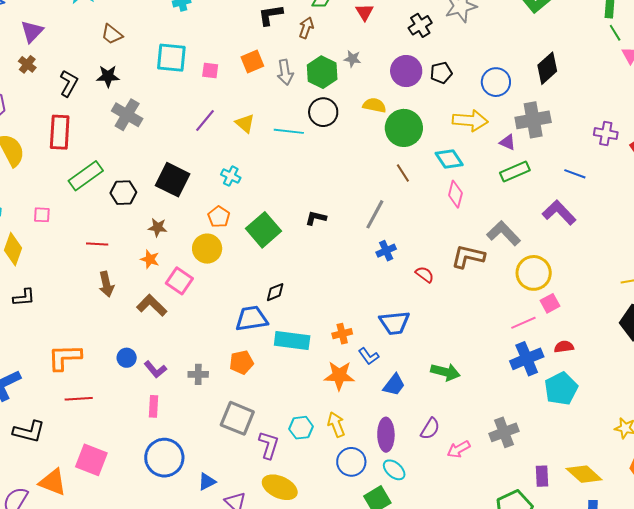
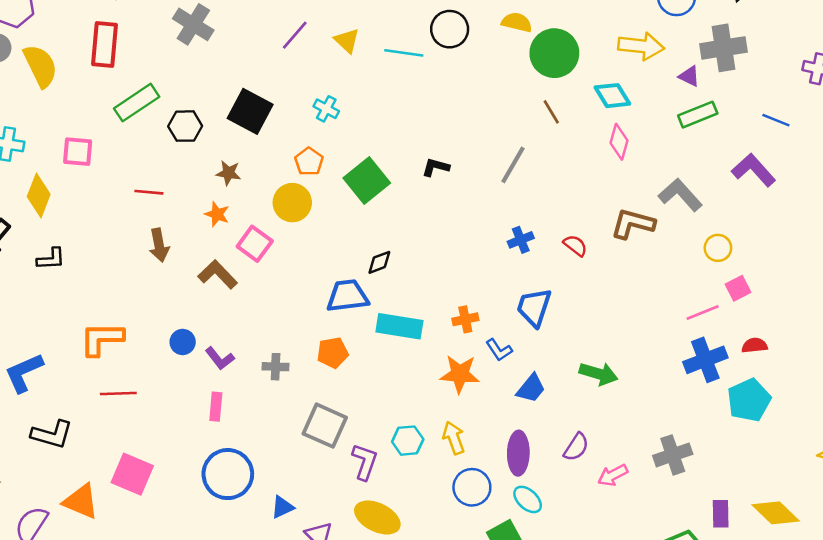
pink square: (42, 215) -> (78, 152), size x1.4
blue cross: (386, 251) -> (521, 240), moved
yellow circle: (534, 273) -> (718, 248), size x0.6
blue trapezoid: (394, 323) -> (534, 307), turned 112

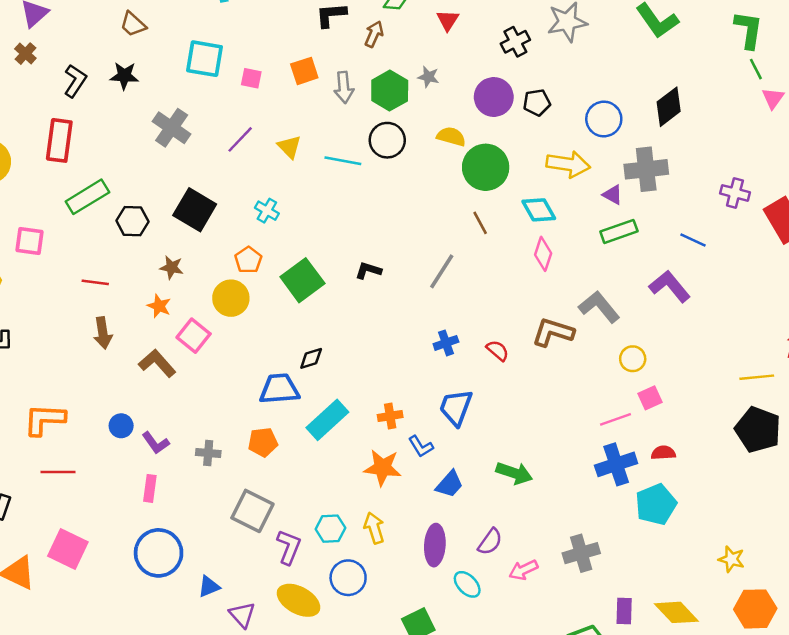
gray cross: (193, 24) -> (172, 128), moved
cyan rectangle: (399, 326) -> (327, 420), turned -54
blue circle: (472, 487) -> (348, 578), moved
cyan ellipse: (528, 499) -> (467, 584), moved

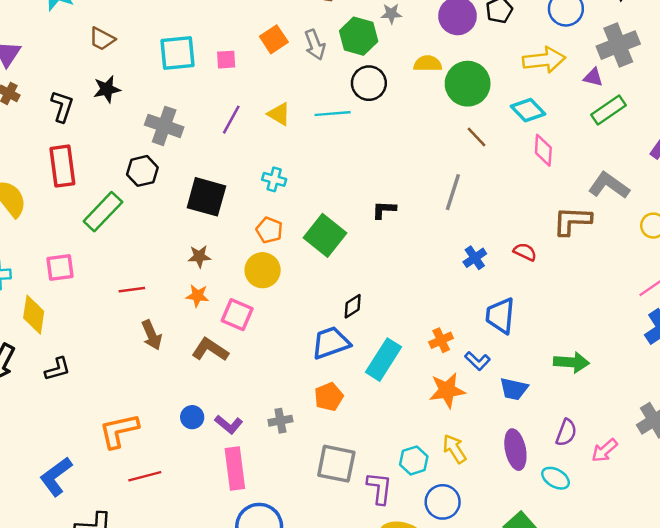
black hexagon: (132, 221) -> (142, 171), moved
blue trapezoid: (450, 484) -> (514, 389), turned 76
pink rectangle: (150, 488) -> (235, 468), size x1.6

